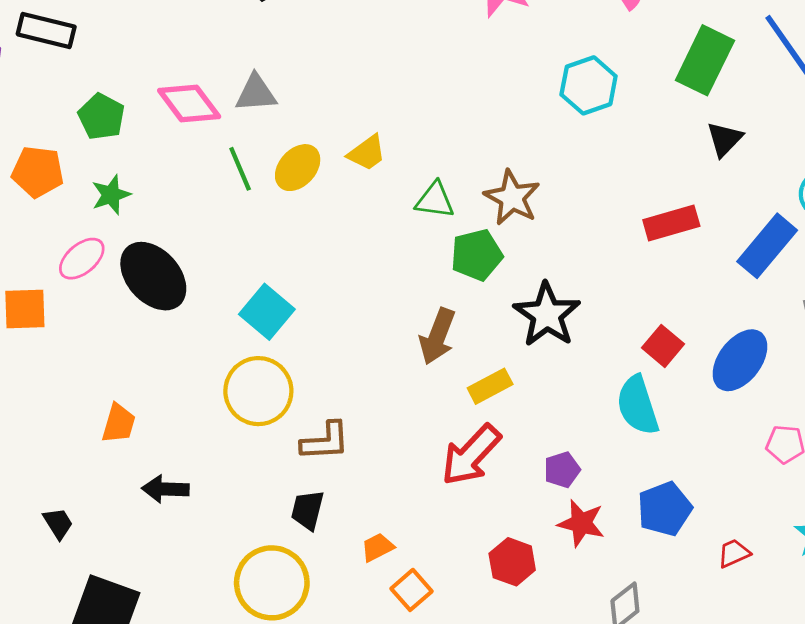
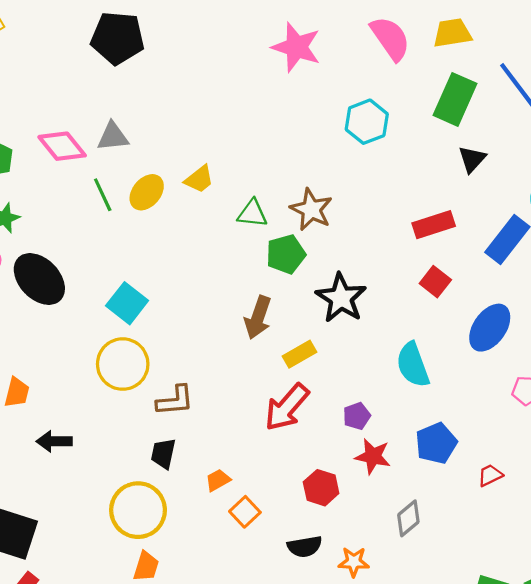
red square: (663, 346) -> (435, 282), moved

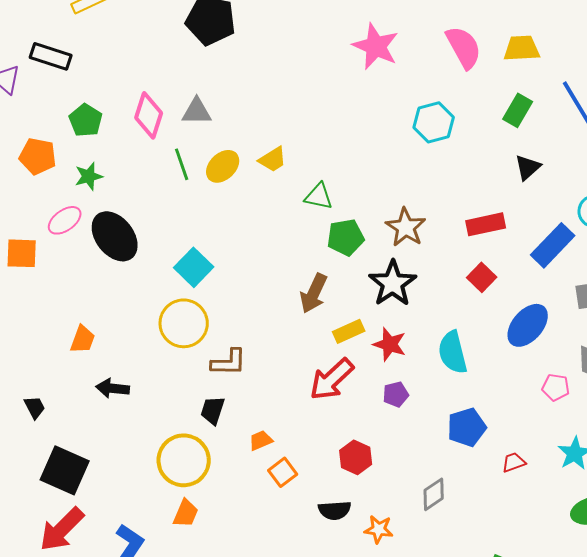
green rectangle: (455, 99) -> (518, 110), size x0.7
pink diamond: (62, 146) -> (149, 115), turned 51
brown star: (311, 209) -> (406, 227), moved
red star: (373, 456) -> (390, 344), moved

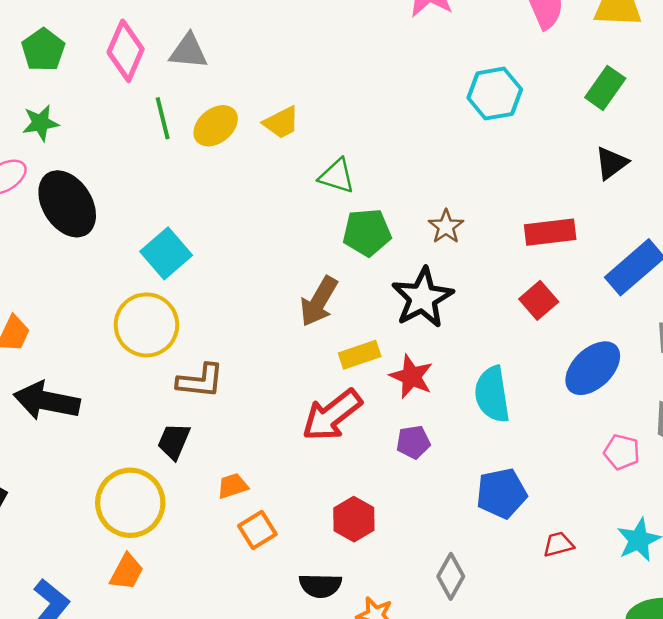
brown star: (406, 227) -> (446, 227), size x0.7
black arrow: (113, 388) -> (47, 401), size x1.5
gray diamond: (434, 494) -> (451, 576), turned -32

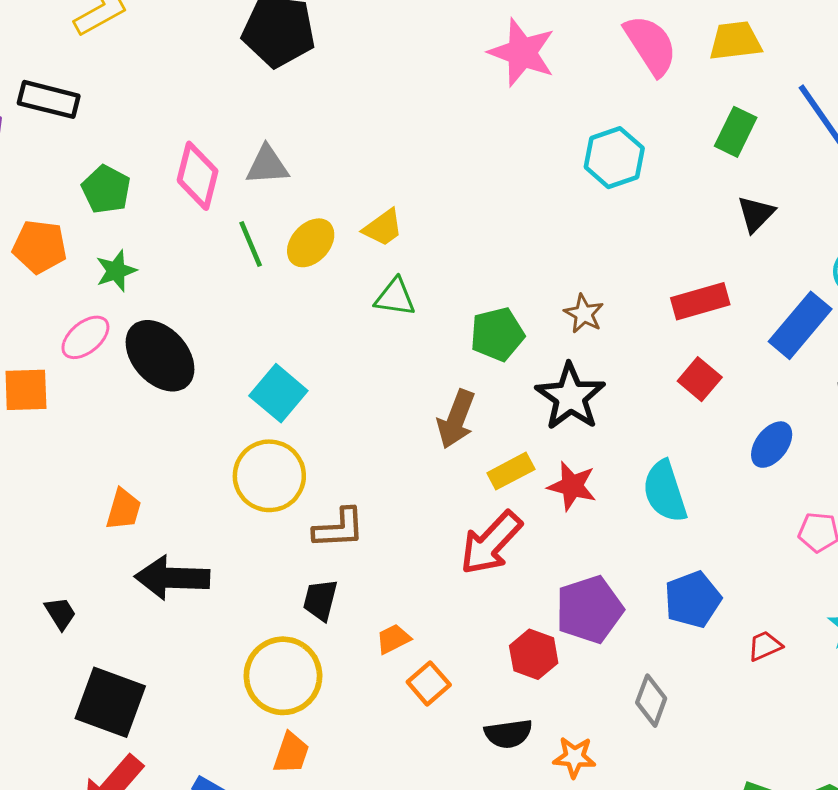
green triangle: (337, 176) -> (395, 297), moved
blue ellipse: (593, 368) -> (772, 445), size x0.7
purple pentagon: (413, 442) -> (589, 609), moved, size x1.8

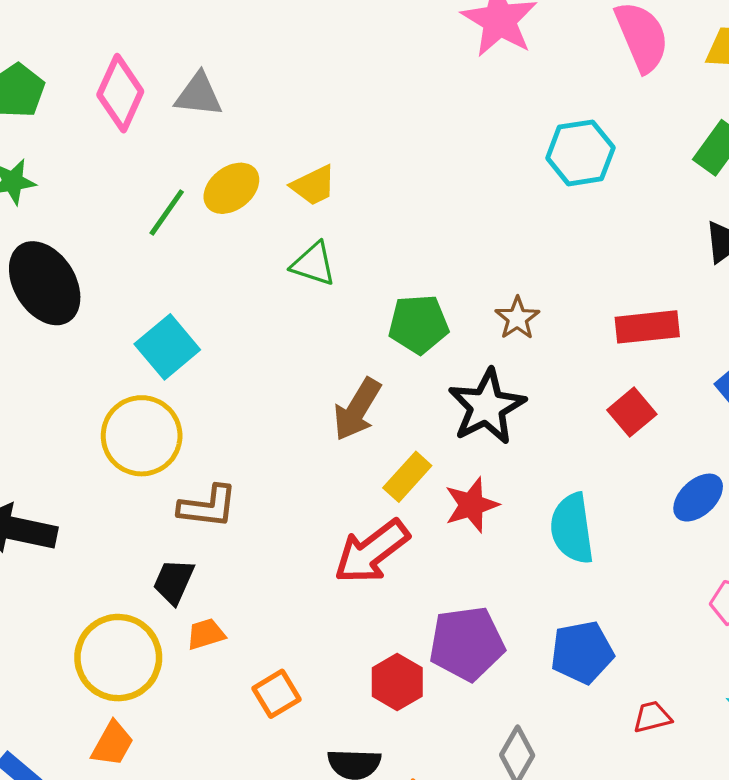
green line: (251, 244) -> (167, 213), moved, turned 48
yellow rectangle: (511, 471) -> (407, 477), turned -30
red star: (572, 486) -> (471, 505), turned 30
orange trapezoid: (393, 639) -> (206, 634), moved

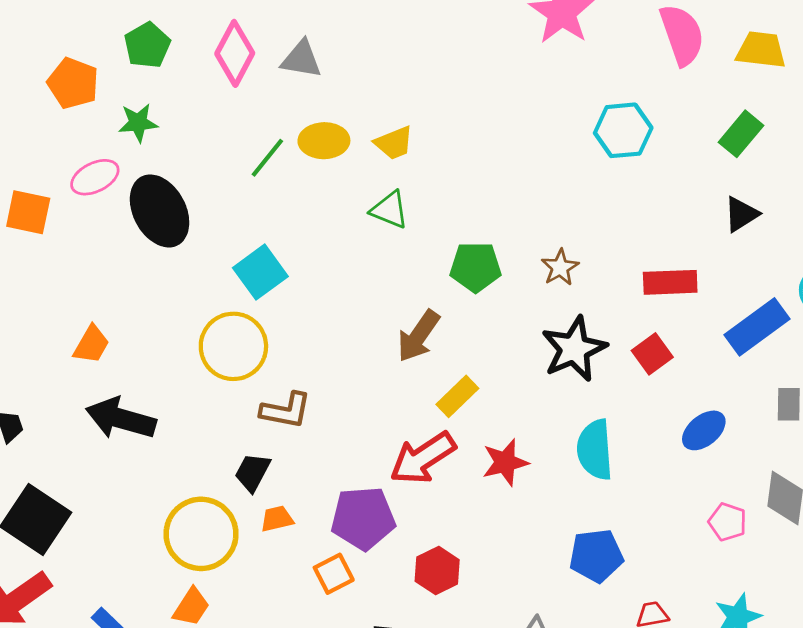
yellow ellipse: (231, 188) -> (324, 141), turned 33
black star: (487, 407) -> (574, 349), moved
red star: (471, 505) -> (505, 462), moved
purple pentagon: (467, 643) -> (363, 518), moved

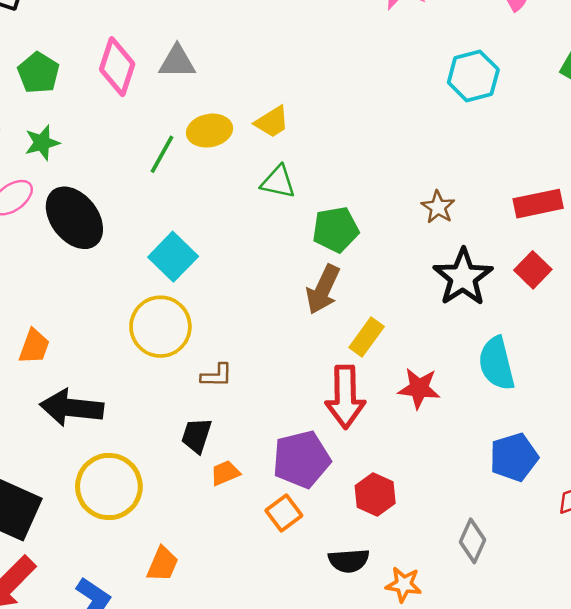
green pentagon: (476, 267) -> (336, 229), moved
brown L-shape: (286, 410) -> (217, 375), size x0.7
red arrow: (423, 458) -> (345, 397), turned -48
red star: (505, 462) -> (419, 388), turned 30
yellow circle: (201, 534) -> (109, 486), moved

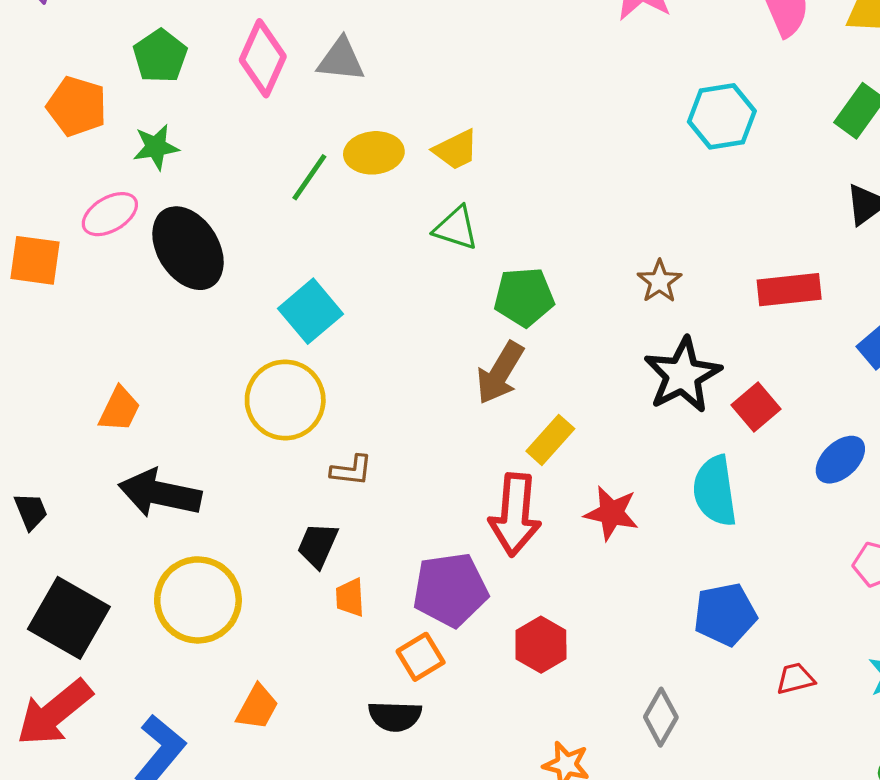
red square: (533, 270) -> (756, 407), moved
orange trapezoid: (225, 473) -> (350, 597), turned -76
black semicircle: (349, 561) -> (395, 716), moved

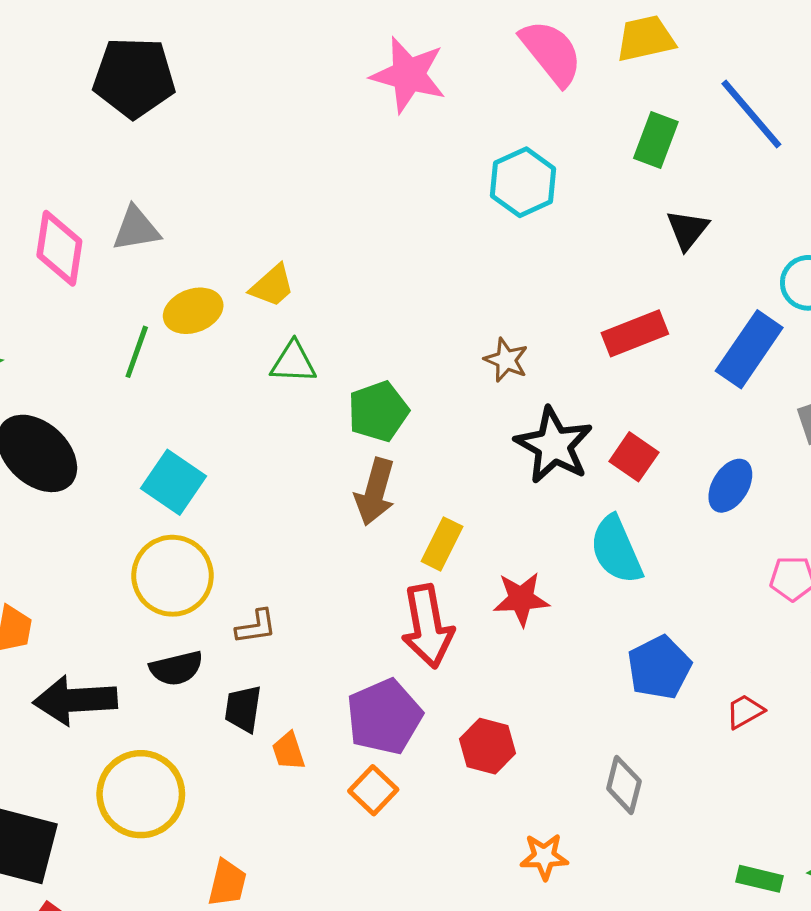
black semicircle: (395, 716) -> (176, 668), moved

